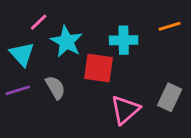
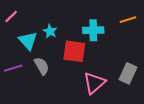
pink line: (39, 22) -> (11, 17), moved
cyan star: (67, 42) -> (50, 31), size x0.6
cyan triangle: (22, 54) -> (28, 41), moved

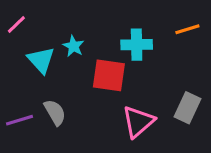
gray semicircle: (42, 66) -> (55, 112), moved
purple line: (13, 68) -> (19, 120), moved

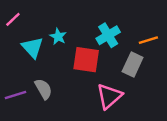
orange line: (187, 29) -> (148, 40), moved
cyan cross: (137, 45) -> (108, 35), turned -30
gray rectangle: (187, 108) -> (133, 65), moved

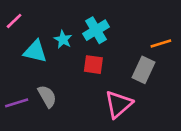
cyan cross: (108, 35) -> (96, 30), moved
cyan triangle: (32, 47) -> (35, 51), turned -35
red square: (86, 60) -> (93, 65), size x0.7

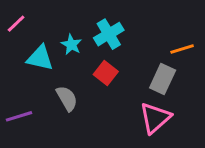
red square: (93, 65) -> (106, 73), turned 30
gray semicircle: (47, 96) -> (67, 98), moved
pink triangle: (118, 104) -> (155, 118), moved

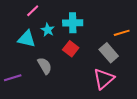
pink line: (16, 24) -> (33, 11), moved
cyan cross: (109, 34) -> (73, 23), turned 30
gray rectangle: (163, 79) -> (109, 53), turned -66

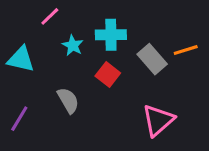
cyan triangle: (27, 39) -> (21, 59), moved
gray rectangle: (109, 53) -> (152, 59), moved
purple line: (13, 78) -> (19, 119), turned -42

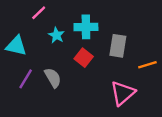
orange line: (186, 50) -> (147, 65), moved
gray rectangle: (152, 59) -> (118, 46), turned 50
purple line: (19, 119) -> (26, 79), moved

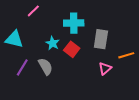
cyan star: (56, 35) -> (53, 43), moved
pink triangle: (123, 93) -> (105, 68), moved, size x0.6

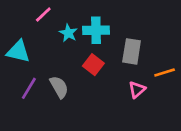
cyan star: (53, 43) -> (68, 33), moved

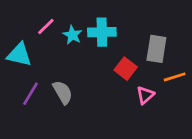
pink line: (43, 15) -> (46, 27), moved
gray rectangle: (132, 51) -> (156, 49), moved
red square: (93, 65) -> (126, 69), moved

